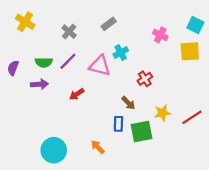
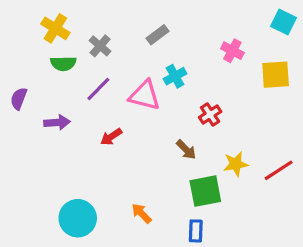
yellow cross: (25, 22) -> (55, 28), moved
cyan square: (195, 25) -> (283, 22), moved
green semicircle: (44, 62) -> (63, 63), moved
blue rectangle: (118, 124) -> (196, 231), moved

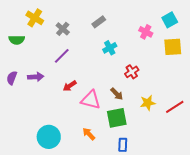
cyan square: (283, 22) -> (170, 20), moved, turned 35
green semicircle: (63, 63) -> (17, 40), moved
pink triangle: (145, 95) -> (91, 100), moved
purple semicircle: (19, 99) -> (12, 78), moved
green square: (205, 191) -> (117, 118), moved

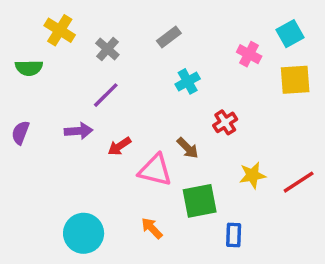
purple arrow: (36, 77) -> (78, 131), moved
brown arrow: (117, 94) -> (188, 148), moved
blue rectangle: (123, 145) -> (234, 235), moved

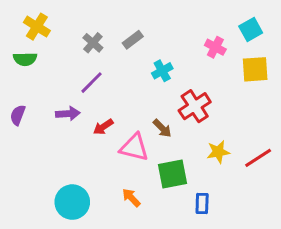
yellow cross: (60, 30) -> (37, 27), moved
gray rectangle: (169, 37) -> (133, 40), moved
red cross: (225, 122) -> (195, 106), size x1.5

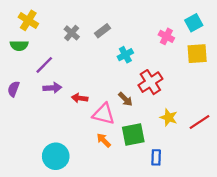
purple line: (91, 83) -> (44, 65), moved
red arrow: (103, 127) -> (80, 98), turned 42
yellow star: (218, 152) -> (169, 117), turned 30
orange arrow: (131, 198) -> (104, 140), moved

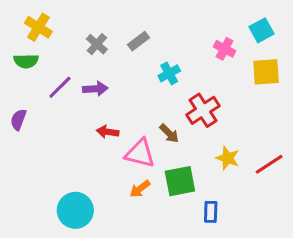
purple arrow: (52, 88) -> (95, 89), moved
orange arrow: (104, 140) -> (140, 189), turned -84

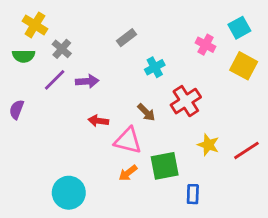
gray cross: (97, 44) -> (62, 49), moved
yellow square: (266, 72) -> (244, 66), turned 32
brown arrow: (169, 133) -> (146, 112), moved

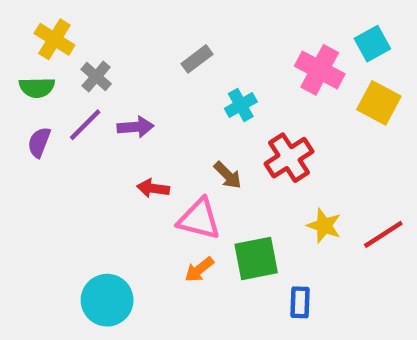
pink cross: (206, 45) -> (320, 70), size x1.5
purple semicircle: (17, 110) -> (39, 142), moved

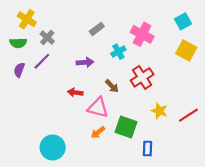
pink cross: (320, 70) -> (142, 34), moved
purple arrow: (136, 127) -> (85, 62), moved
green square: (256, 258) -> (126, 127), turned 30

